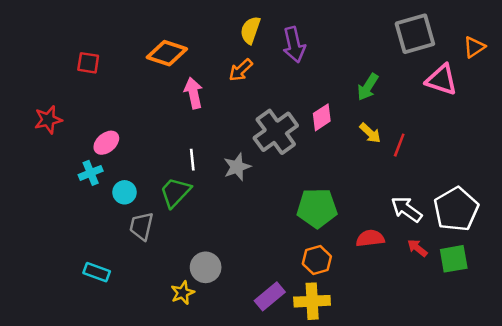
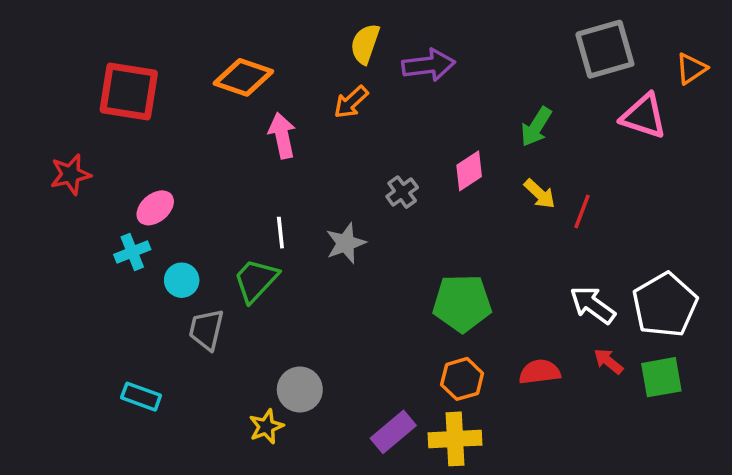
purple arrow: (294, 45) -> (429, 65), turned -84
red square: (88, 63) -> (129, 91), size x1.8
gray cross: (276, 132) -> (402, 192), size x0.5
red semicircle: (370, 238) -> (540, 372), moved

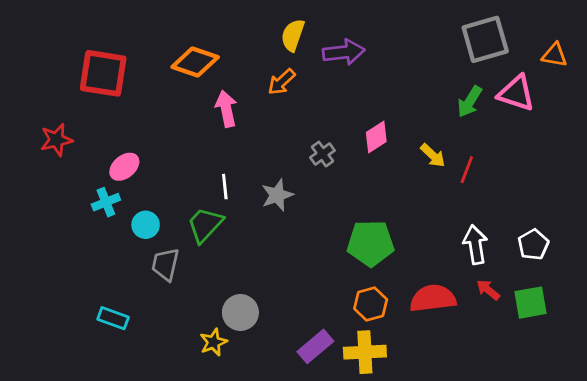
orange triangle: (691, 69) -> (555, 55), turned 44
green arrow: (536, 127) -> (470, 102), moved
white arrow: (593, 305) -> (475, 245), turned 45
white pentagon: (665, 305) -> (533, 245), size x0.6
red semicircle: (540, 372) -> (433, 298), size x1.4

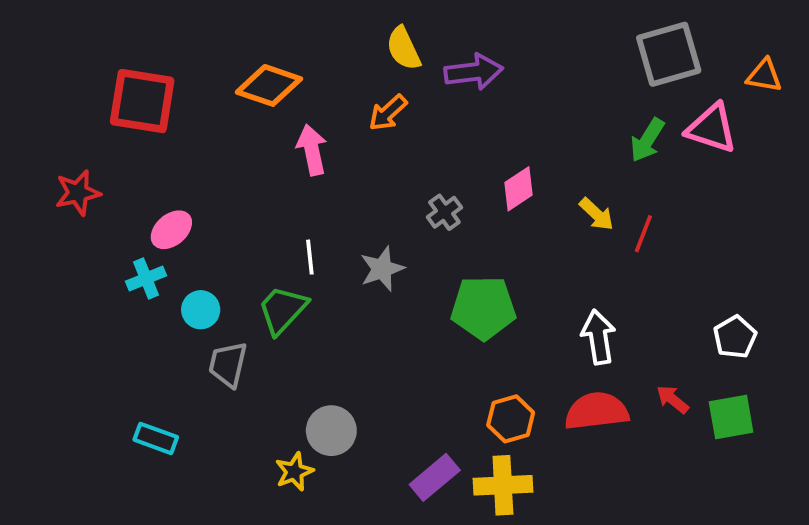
yellow semicircle: (293, 35) -> (403, 48), turned -44
green pentagon: (371, 243) -> (483, 308), moved
white arrow: (475, 245) -> (598, 337), moved

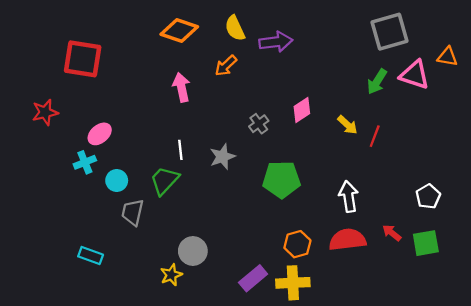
orange triangle: (764, 76) -> (447, 57), moved
orange diamond: (269, 85) -> (179, 30), moved

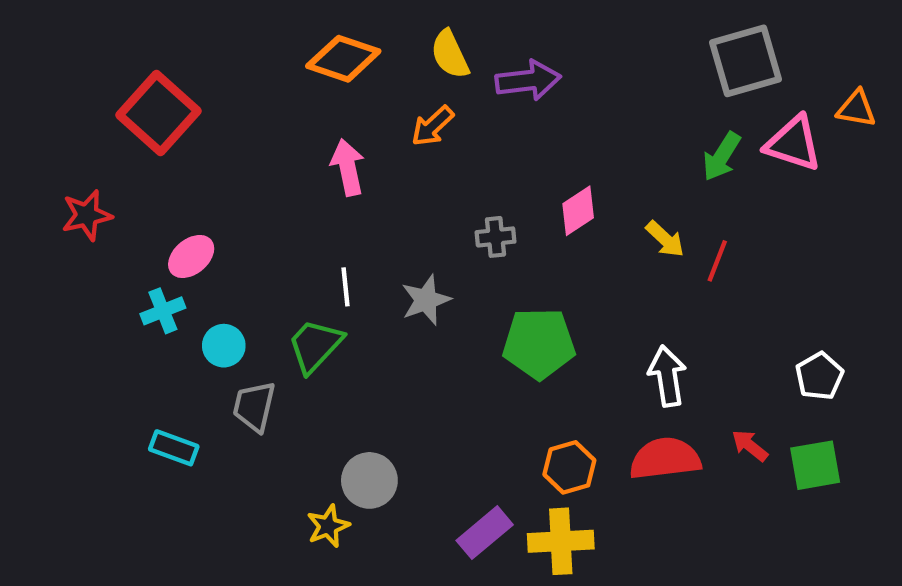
red square: (83, 59) -> (159, 113), turned 33
gray cross: (259, 124) -> (496, 237), turned 30
cyan rectangle: (91, 256) -> (174, 448), moved

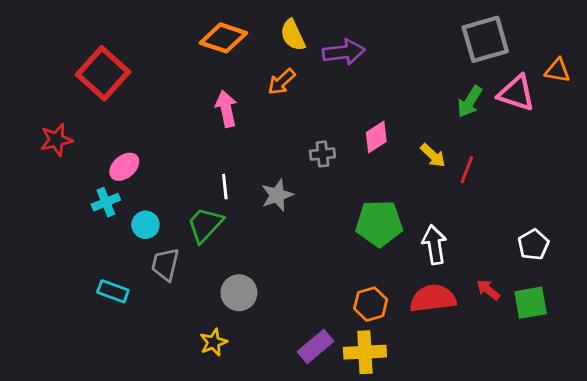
green pentagon: (539, 343) -> (379, 223), moved
gray circle: (369, 480) -> (239, 293), moved

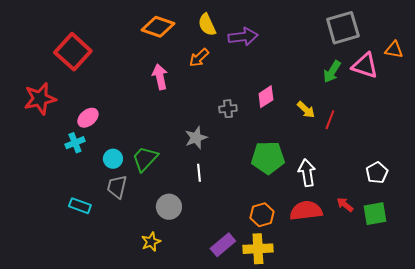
red star: (56, 140) -> (40, 99), size x1.4
white line: (225, 187) -> (199, 173), moved
cyan circle: (146, 225) -> (113, 159), moved

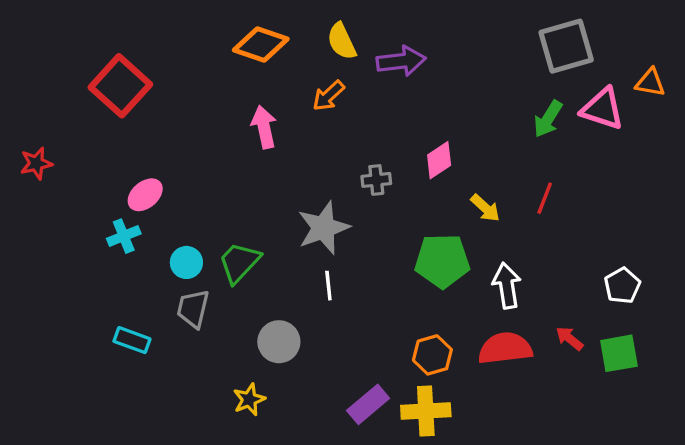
red star: (40, 99) -> (36, 163), moved, size x0.6
yellow arrow: (306, 110) -> (485, 208), moved
gray star: (196, 138) -> (323, 228), size x1.4

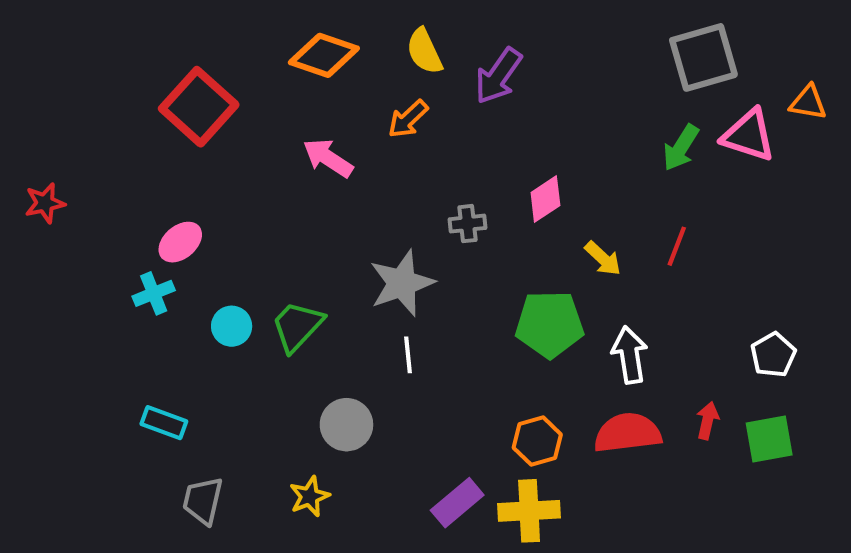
purple arrow: (401, 61) -> (498, 76), turned 132
red square: (120, 86) -> (199, 107), moved
pink arrow: (264, 127) -> (328, 158), turned -45
gray trapezoid: (193, 309) -> (203, 501), moved
red arrow: (569, 338) -> (708, 421), turned 64

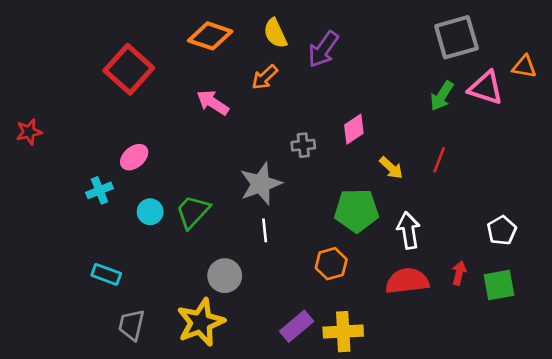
pink ellipse: (180, 242) -> (134, 157), moved
orange hexagon: (537, 441) -> (331, 264), moved
yellow star: (310, 496) -> (201, 322), size x1.8

